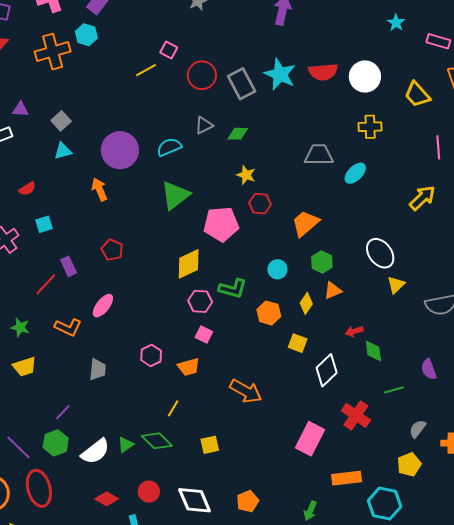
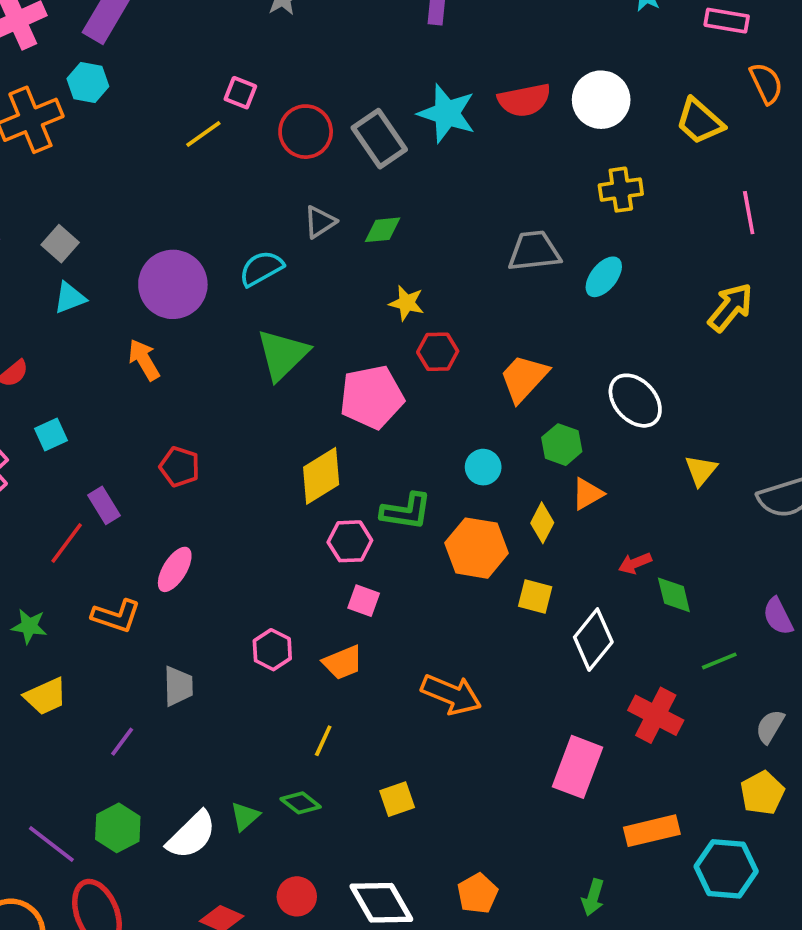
white ellipse: (380, 253) -> (635, 401), moved
orange hexagon: (269, 313) -> (477, 548), size x1.4
purple line: (63, 412) -> (122, 742), moved
green diamond: (157, 441) -> (301, 803), size x0.7

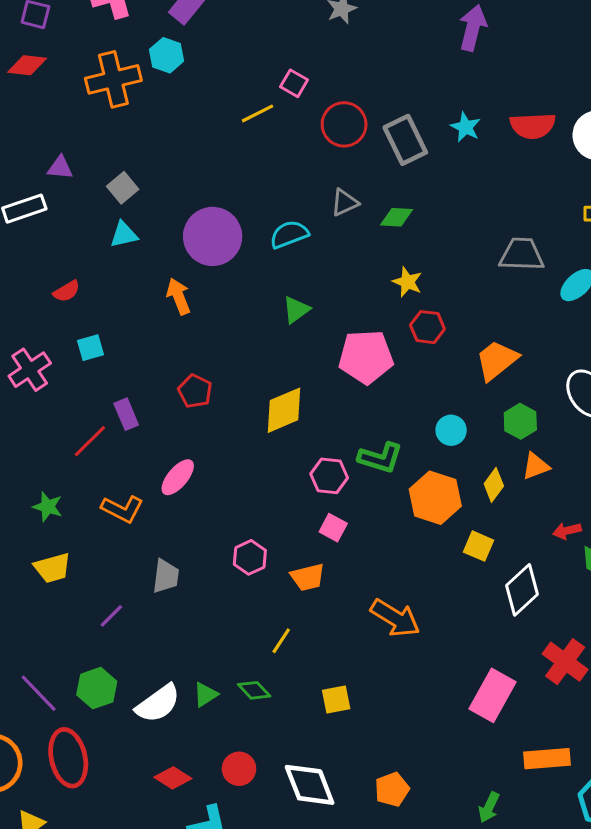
cyan star: (447, 113) -> (466, 127), size x0.6
green triangle: (282, 355) -> (296, 310), size x0.6
yellow diamond: (321, 476) -> (284, 410), moved

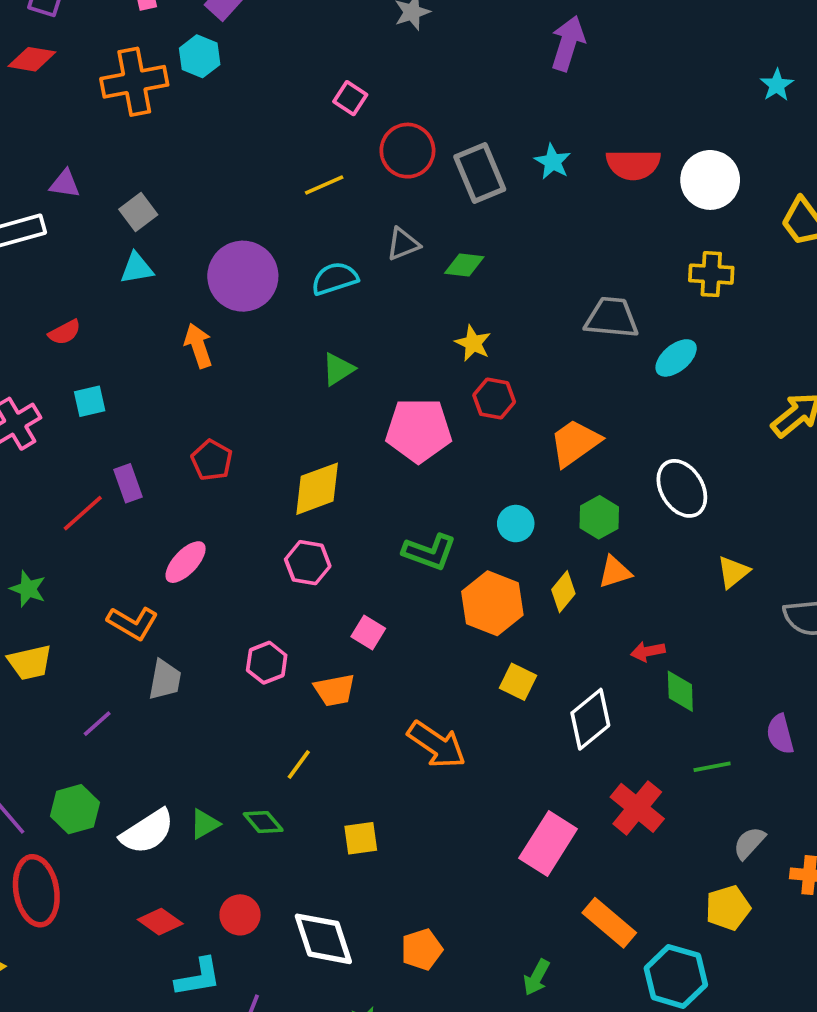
yellow line: (257, 113) -> (324, 185), moved
pink hexagon: (329, 476) -> (308, 563), moved
orange L-shape: (122, 509) -> (133, 623), moved
yellow square: (478, 546) -> (518, 682), moved
orange rectangle: (547, 759) -> (609, 923), turned 42

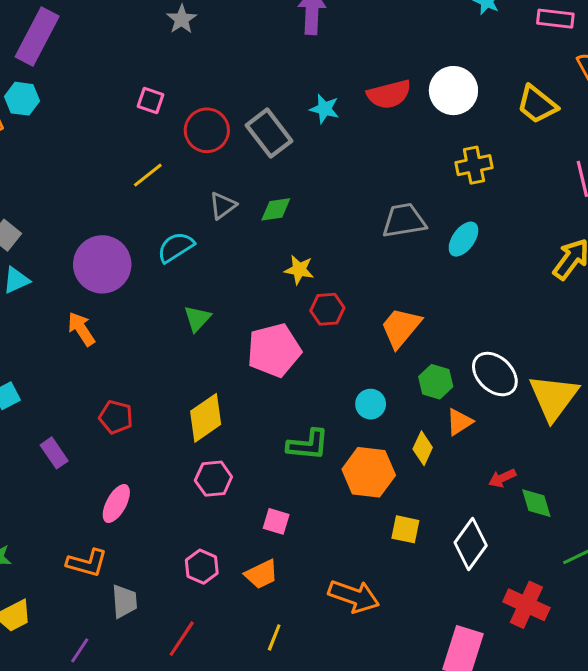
white ellipse: (682, 488) -> (495, 374), moved
red line: (83, 513) -> (182, 639), moved
yellow triangle: (733, 572) -> (554, 397), size x1.8
yellow line: (299, 765) -> (274, 637), moved

